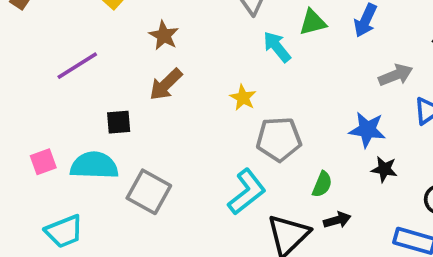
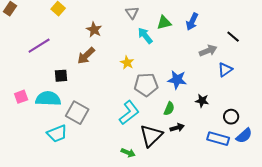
brown star: (164, 35) -> (94, 30), moved
blue star: (367, 130) -> (177, 80), moved
cyan trapezoid: (64, 231) -> (57, 134), moved

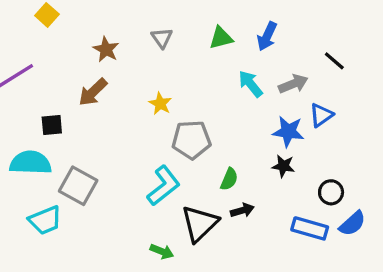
gray triangle: (132, 13) -> (162, 38), moved
cyan arrow: (145, 36) -> (251, 84), moved
blue star: (177, 80) -> (288, 132), moved

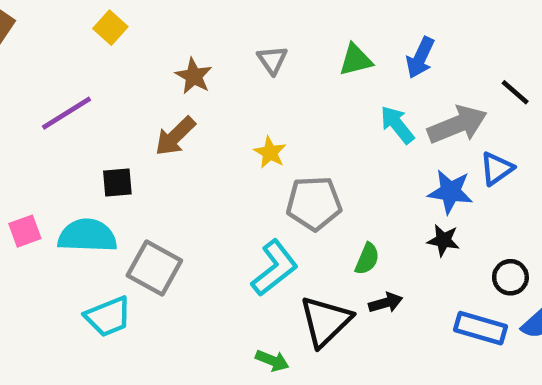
gray arrow: (293, 84) -> (457, 125), size x1.4

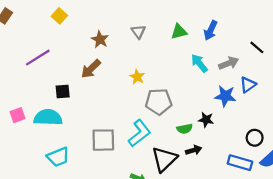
gray arrow: (457, 125) -> (229, 63), size x0.7
black star: (443, 240) -> (206, 120), moved
green semicircle: (367, 259) -> (185, 129), turned 56
gray square: (154, 268) -> (103, 140), moved, turned -30

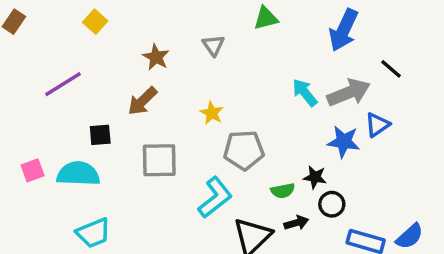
blue arrow: (211, 30) -> (344, 30), moved, size x1.4
green triangle: (179, 32) -> (266, 18), moved
gray arrow: (229, 63) -> (349, 93), size x1.4
black circle: (255, 138) -> (332, 204), moved
gray square: (103, 140) -> (159, 160), moved

